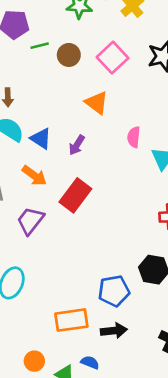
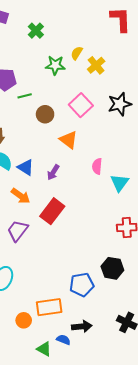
brown circle: (69, 55) -> (45, 114), moved
black arrow: (114, 331) -> (82, 326), moved
orange circle: (34, 361) -> (24, 320), moved

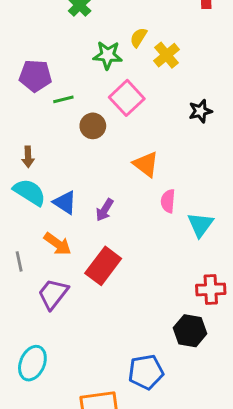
black star: (120, 104) -> (200, 111), size x0.7
pink square: (81, 105) -> (127, 98), moved
orange triangle: (69, 140) -> (146, 164), moved
black hexagon: (112, 268) -> (190, 331), moved

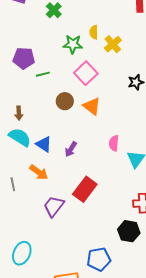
yellow semicircle: (139, 37) -> (94, 32), turned -32
brown circle: (93, 126) -> (65, 101), moved
orange triangle: (146, 164) -> (92, 106), moved
red rectangle: (103, 266) -> (85, 189), moved
purple trapezoid: (53, 294) -> (54, 206), moved

